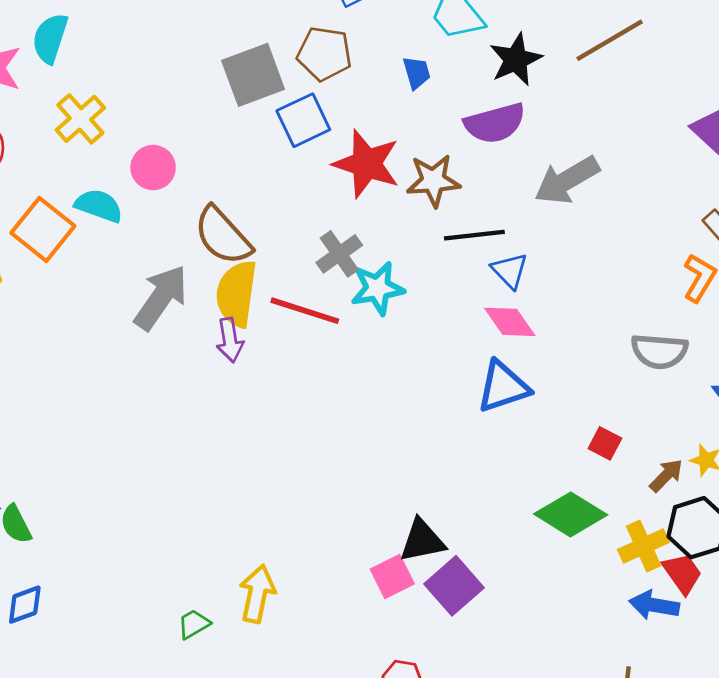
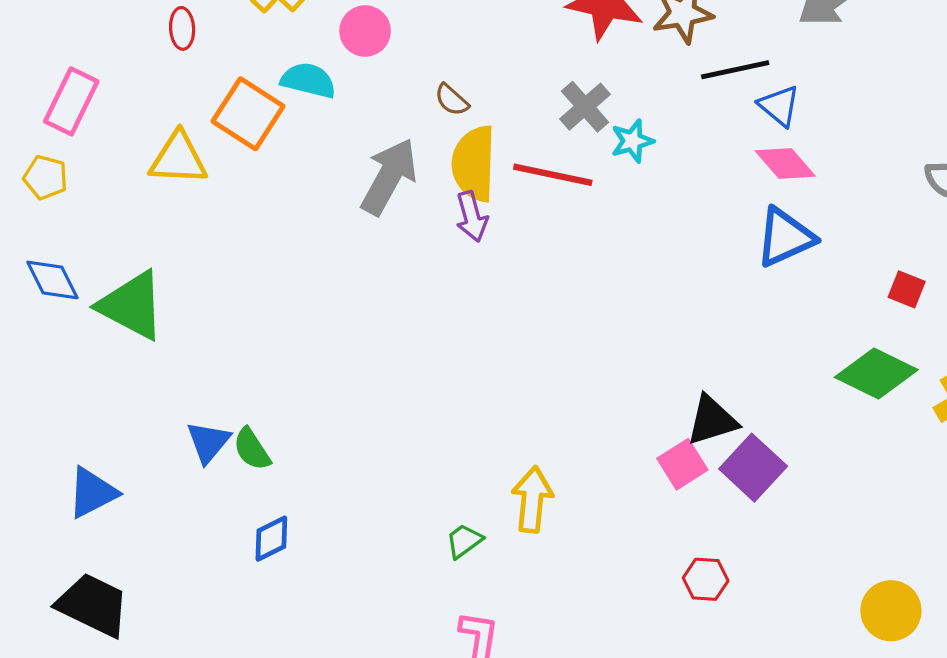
brown semicircle: (223, 236) -> (452, 100), size x0.5
cyan star: (378, 288) -> (632, 141), size x0.7

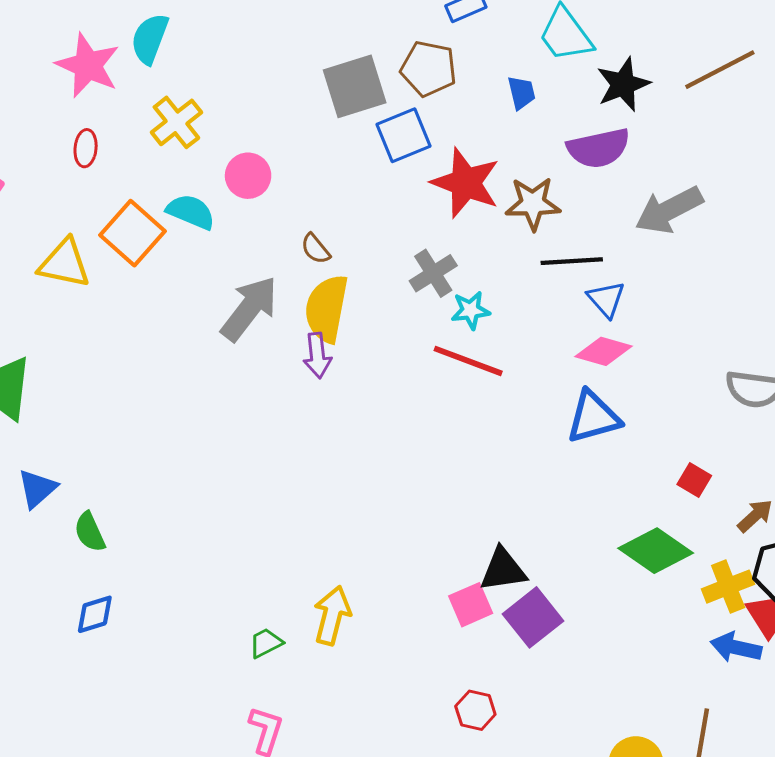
pink diamond: (785, 163) -> (604, 351), turned -42
red line: (553, 175) -> (468, 361), moved
blue triangle: (208, 442) -> (37, 489), moved

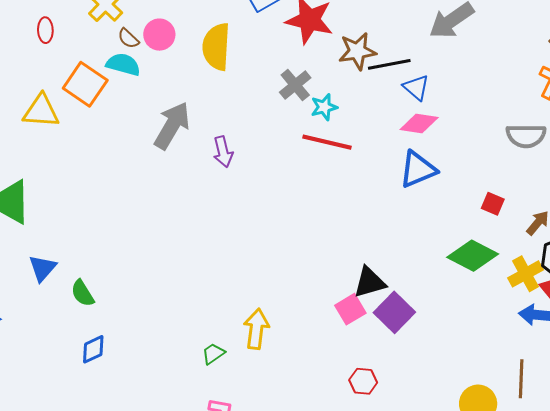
brown star: (533, 203) -> (357, 51), moved
brown semicircle: (316, 249) -> (128, 38), moved
yellow semicircle: (326, 309) -> (216, 47), moved

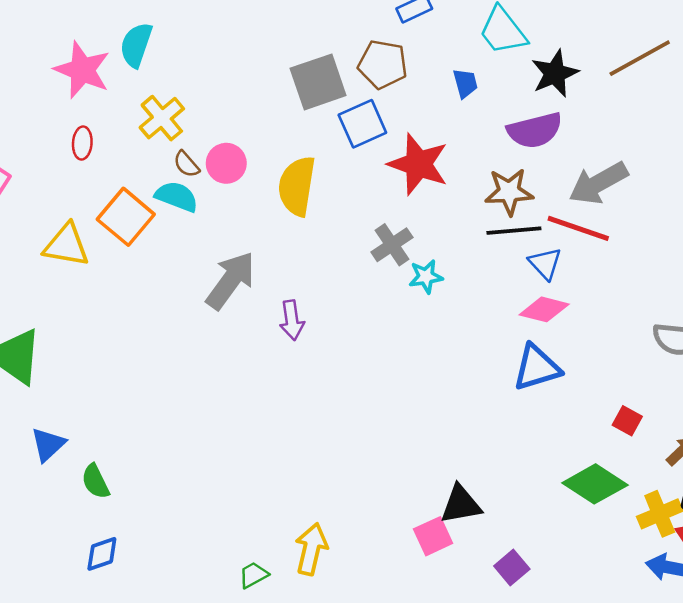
brown star: (357, 51) -> (509, 192), moved
red line: (327, 142) -> (578, 228), moved
purple square: (394, 312) -> (512, 567), moved, size x0.7

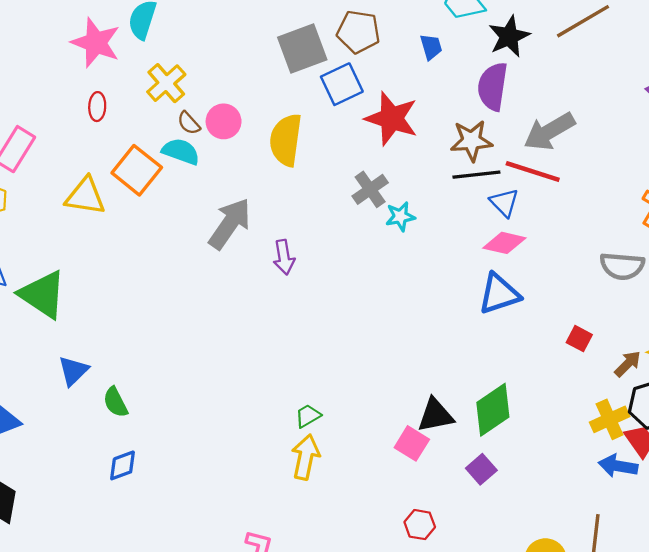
purple semicircle: (535, 130) -> (493, 86), turned 114
green diamond: (595, 484) -> (493, 410), moved, turned -66
pink square: (433, 536) -> (412, 443), turned -32
green trapezoid: (253, 575) -> (308, 416), moved

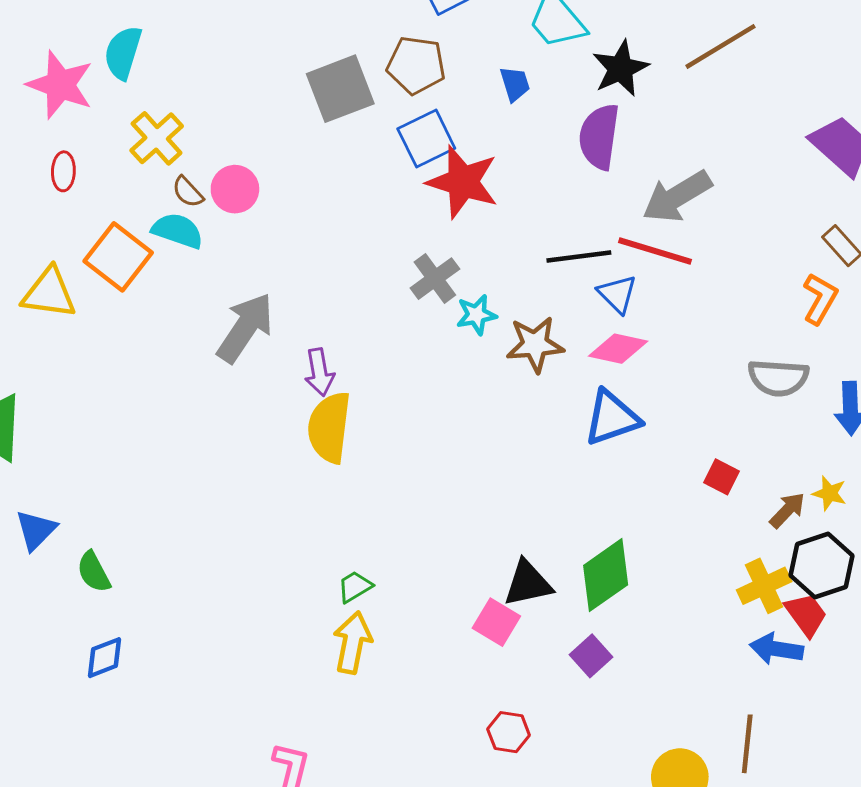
blue square: (342, 84) -> (426, 139), moved
yellow semicircle: (286, 140) -> (329, 427), moved
brown star: (471, 141) -> (535, 344), moved

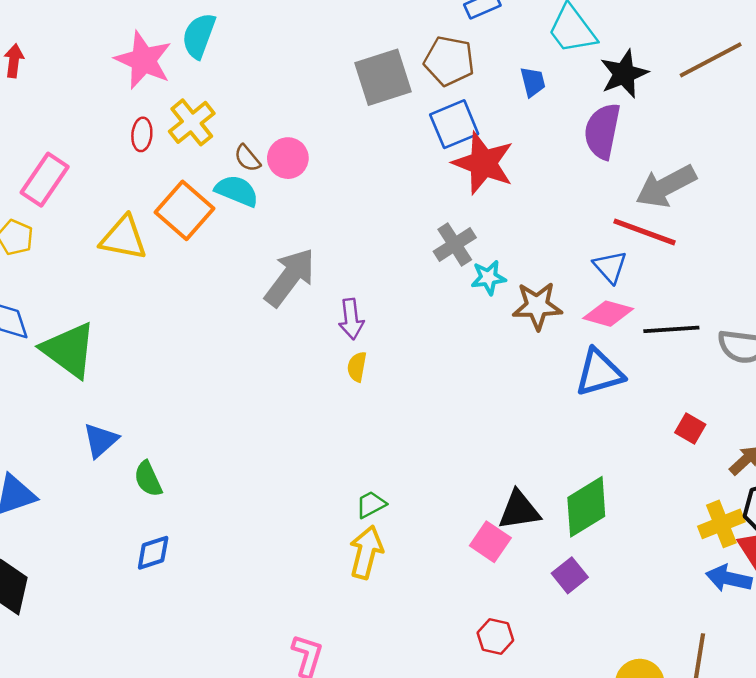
yellow cross: (157, 138) -> (192, 122), moved
black line: (579, 257) -> (671, 329), moved
yellow semicircle: (329, 427) -> (357, 367), size x0.5

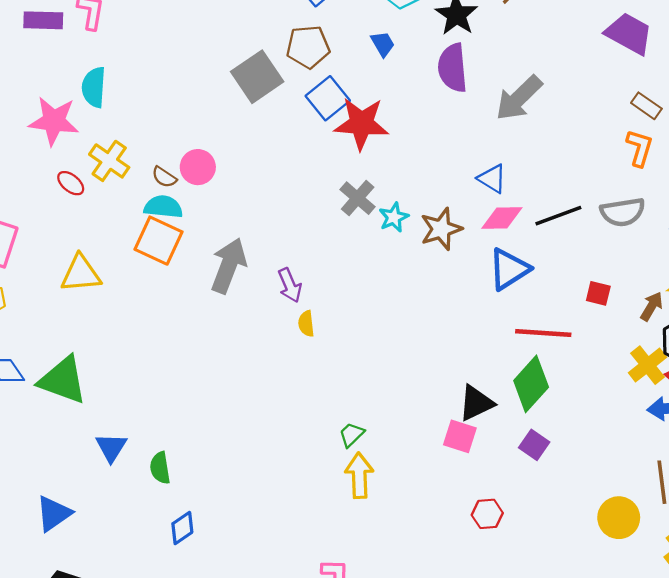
red ellipse: (142, 134) -> (71, 183), turned -40
orange square: (185, 210) -> (159, 241), moved
red line: (645, 232) -> (543, 333), moved
green semicircle: (148, 479) -> (160, 468), turned 32

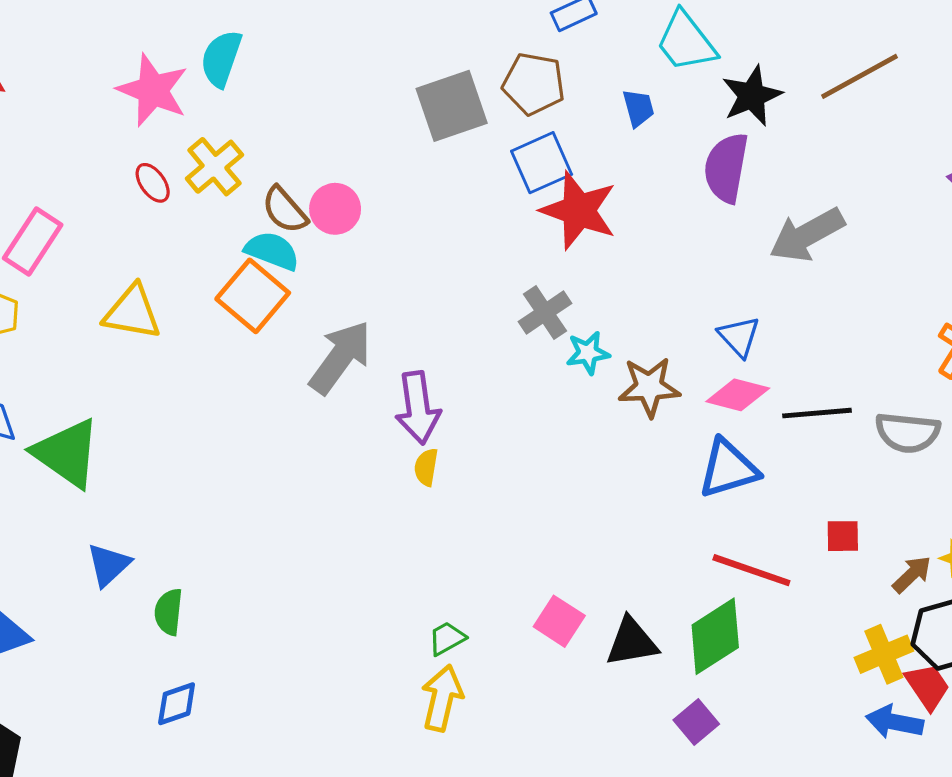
brown semicircle: (164, 177) -> (285, 210), size x1.4
purple arrow: (290, 285) -> (418, 408), size x1.4
red square: (598, 293) -> (843, 536), turned -30
pink square: (460, 436) -> (559, 621), moved

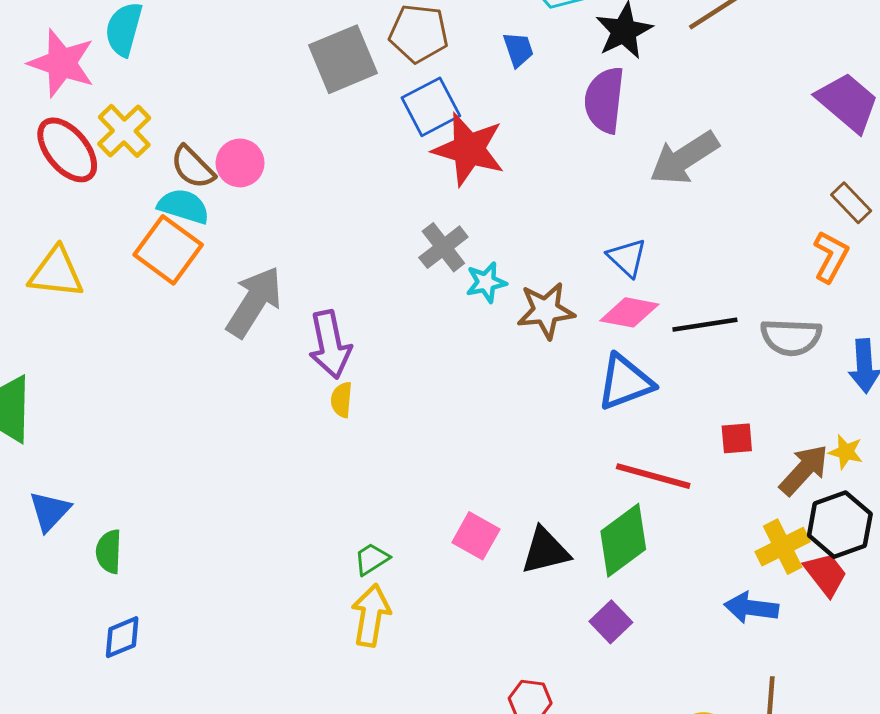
red ellipse: (153, 183) -> (67, 150), size x1.8
brown arrow: (912, 574) -> (804, 470), size x1.4
blue arrow: (894, 722) -> (751, 608), moved

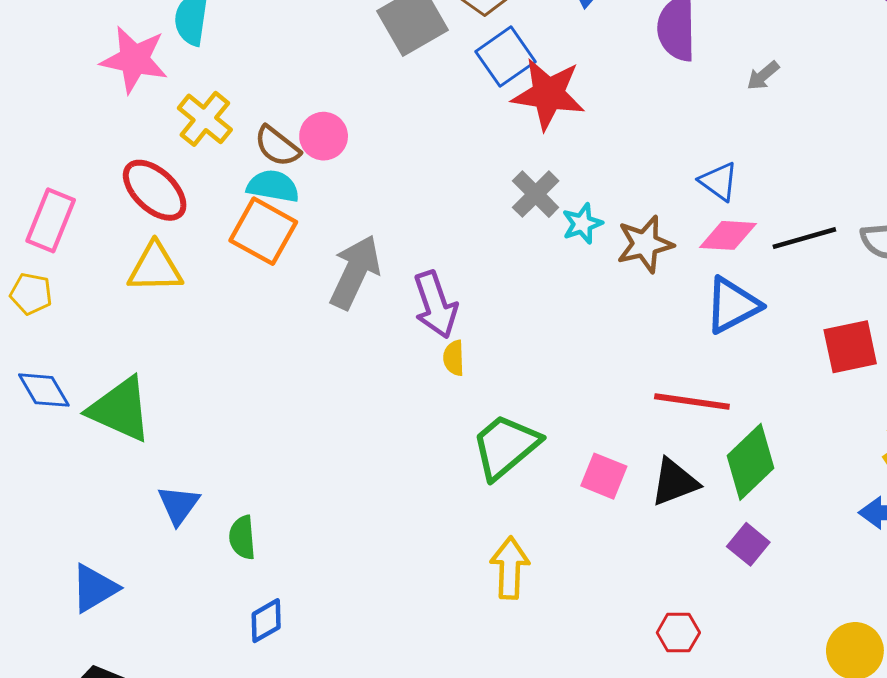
red ellipse: (67, 150) -> (155, 190), moved
gray arrow: (684, 158) -> (763, 76), size x0.5
red square: (737, 438) -> (850, 347), size x1.6
red line: (653, 476) -> (692, 401), moved
green trapezoid: (372, 559) -> (505, 446), moved, size x2.0

